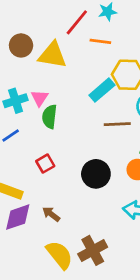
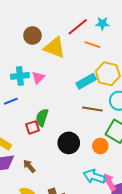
green semicircle: (49, 117) -> (42, 118), moved

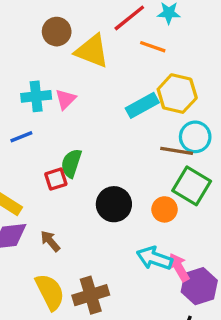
brown line: (92, 109) -> (177, 151), moved

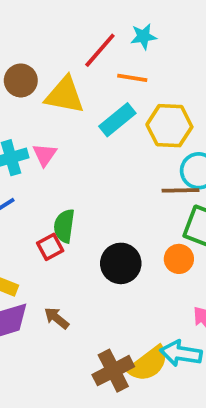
cyan rectangle: (142, 105) -> (117, 120), moved
cyan arrow: (154, 258) -> (181, 353), moved
yellow semicircle: (50, 292) -> (148, 364), moved, turned 90

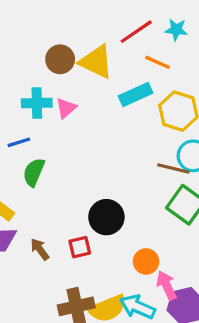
brown circle: (21, 80) -> (60, 59), moved
green semicircle: (64, 226) -> (34, 172), moved
red square: (50, 247) -> (80, 247), moved
orange circle: (179, 259) -> (146, 261), moved

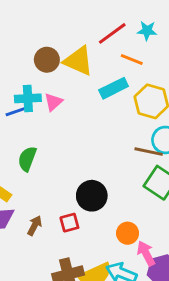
blue line: (19, 142) -> (15, 112), moved
brown arrow: (40, 249) -> (35, 226), turned 66

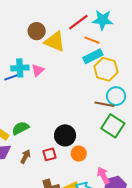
cyan star: (147, 31) -> (103, 20), size x1.5
brown circle: (47, 60) -> (37, 31), moved
cyan rectangle: (114, 88) -> (93, 56), moved
green semicircle: (27, 159) -> (20, 128), moved, turned 42
orange circle: (128, 233) -> (79, 154), moved

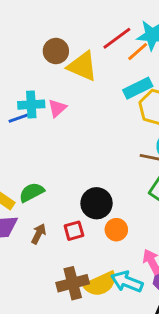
orange line: (92, 40) -> (138, 52), moved, turned -63

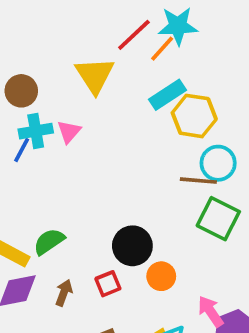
brown circle: (56, 51) -> (21, 91), moved
yellow triangle: (82, 66) -> (95, 75), turned 40
blue line: (18, 118) -> (22, 150), turned -36

